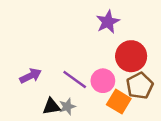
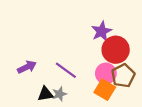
purple star: (108, 22) -> (102, 31), moved
pink circle: (103, 81) -> (106, 73), moved

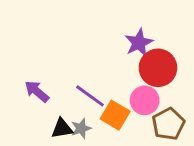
purple arrow: (27, 67) -> (37, 91), turned -114
brown pentagon: (123, 76) -> (168, 124), moved
orange square: (105, 90) -> (115, 115), moved

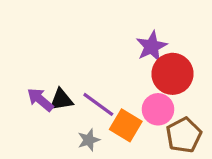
black triangle: (62, 128) -> (61, 100), moved

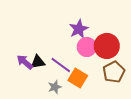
purple star: (152, 46) -> (79, 29), moved
pink circle: (158, 109) -> (87, 47), moved
brown pentagon: (184, 135) -> (114, 72), moved

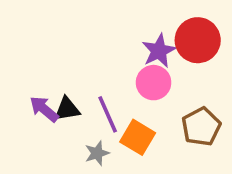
purple star: (79, 29) -> (159, 51), moved
red circle: (107, 46) -> (198, 40), moved
purple line: (61, 65) -> (108, 114), turned 30

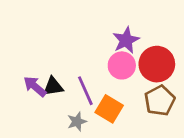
red circle: (198, 40) -> (157, 64), moved

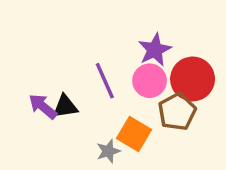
purple line: (85, 91) -> (105, 81), moved
brown pentagon: (160, 101) -> (177, 112), moved
gray star: (77, 122) -> (108, 151), moved

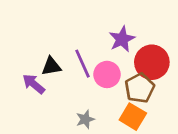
pink circle: (150, 81) -> (107, 74), moved
black triangle: (65, 106) -> (51, 66), moved
orange square: (134, 134) -> (133, 117), moved

